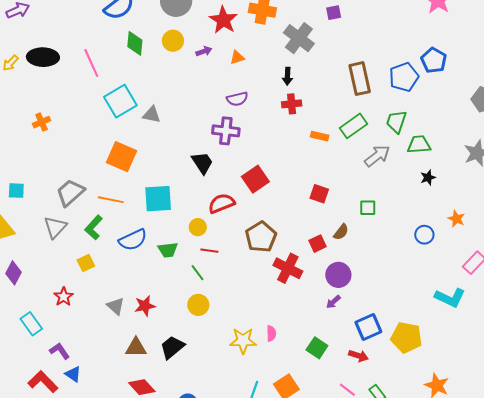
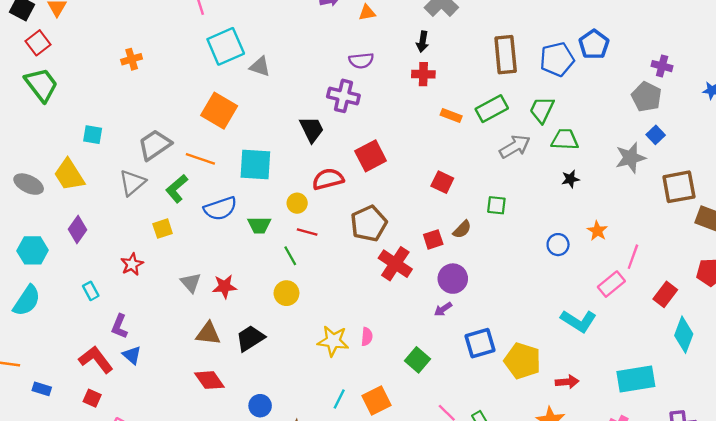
cyan rectangle: (31, 324) -> (91, 291), size x0.7
purple L-shape: (60, 351) -> (119, 326), turned -130
red arrow: (359, 356) -> (567, 382), moved, turned -30

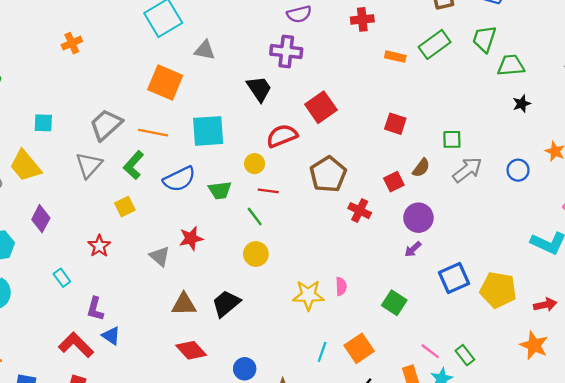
gray triangle: (260, 67) -> (205, 50), moved
gray arrow: (515, 147) -> (467, 170), moved
red cross: (395, 264) -> (360, 211), size x0.7
red star: (225, 286) -> (191, 238), moved

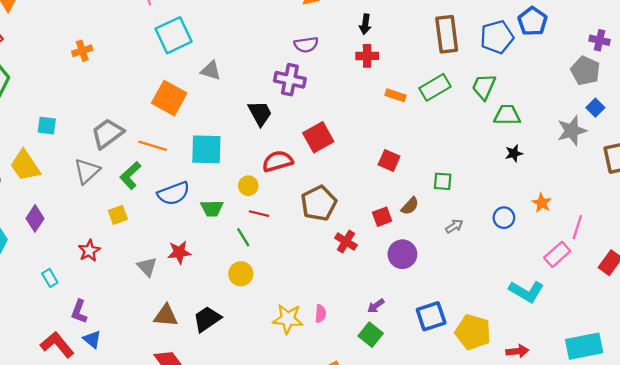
gray arrow: (467, 170) -> (454, 226), moved, size x0.6
purple arrow: (413, 249) -> (376, 306), moved

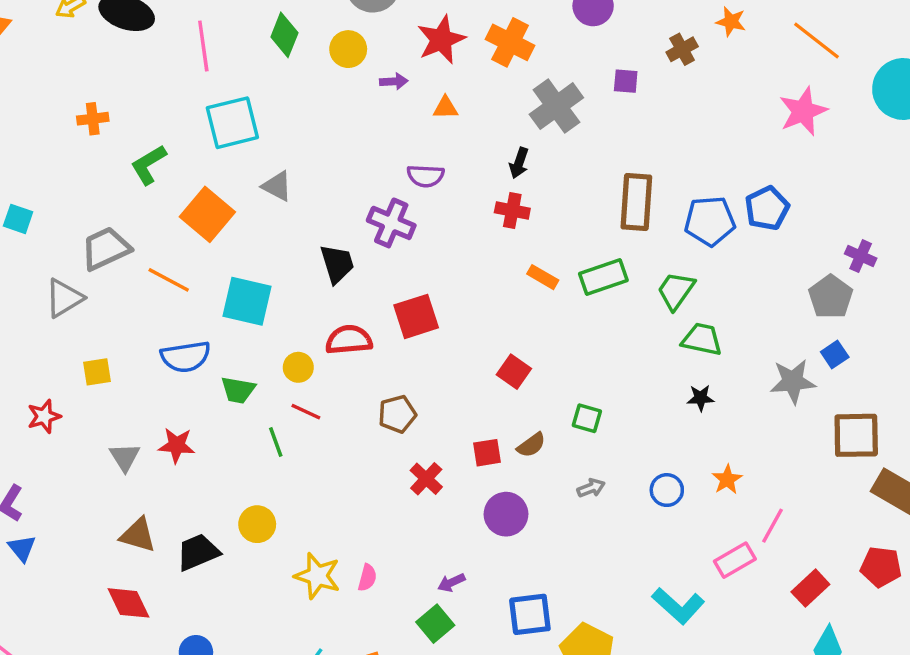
green L-shape: (130, 175) -> (149, 165), moved
brown pentagon: (319, 203) -> (397, 414), size x0.7
yellow circle: (241, 274) -> (257, 524), moved

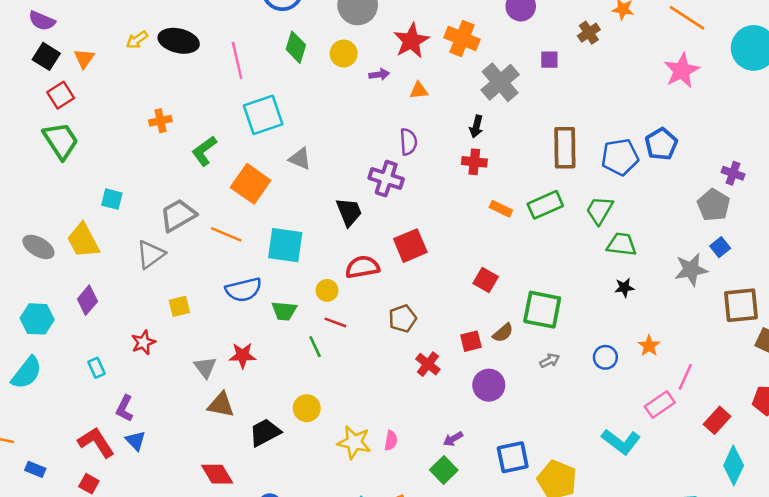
purple semicircle: (426, 176) -> (408, 142), turned -92
green square: (587, 418) -> (542, 310), size x1.8
brown triangle: (138, 535) -> (221, 405), moved

